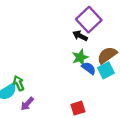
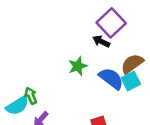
green star: (80, 57) -> (78, 66), moved
blue semicircle: (89, 68) -> (111, 78), size x1.5

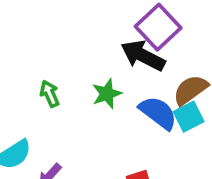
black arrow: (101, 41) -> (143, 56), size x1.6
green arrow: (31, 96) -> (50, 94), moved

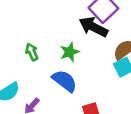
blue semicircle: (158, 113) -> (64, 81), moved

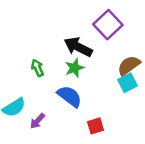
black arrow: (93, 27) -> (78, 47), moved

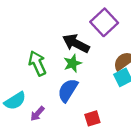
green arrow: (37, 68) -> (37, 63), size x1.5
blue semicircle: (70, 96) -> (68, 90), turned -95

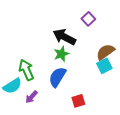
purple square: (104, 22) -> (88, 19), size x0.6
green arrow: (37, 63) -> (26, 70), moved

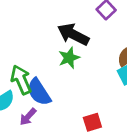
blue semicircle: (57, 77) -> (39, 92), moved, turned -65

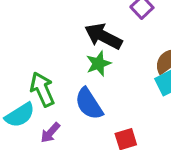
blue semicircle: (39, 92) -> (89, 104), moved

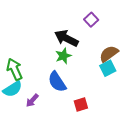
green arrow: (42, 89) -> (15, 69), moved

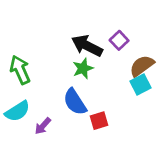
purple square: (91, 20) -> (119, 40), moved
green arrow: (15, 69) -> (20, 70), moved
red square: (81, 105) -> (99, 121), moved

